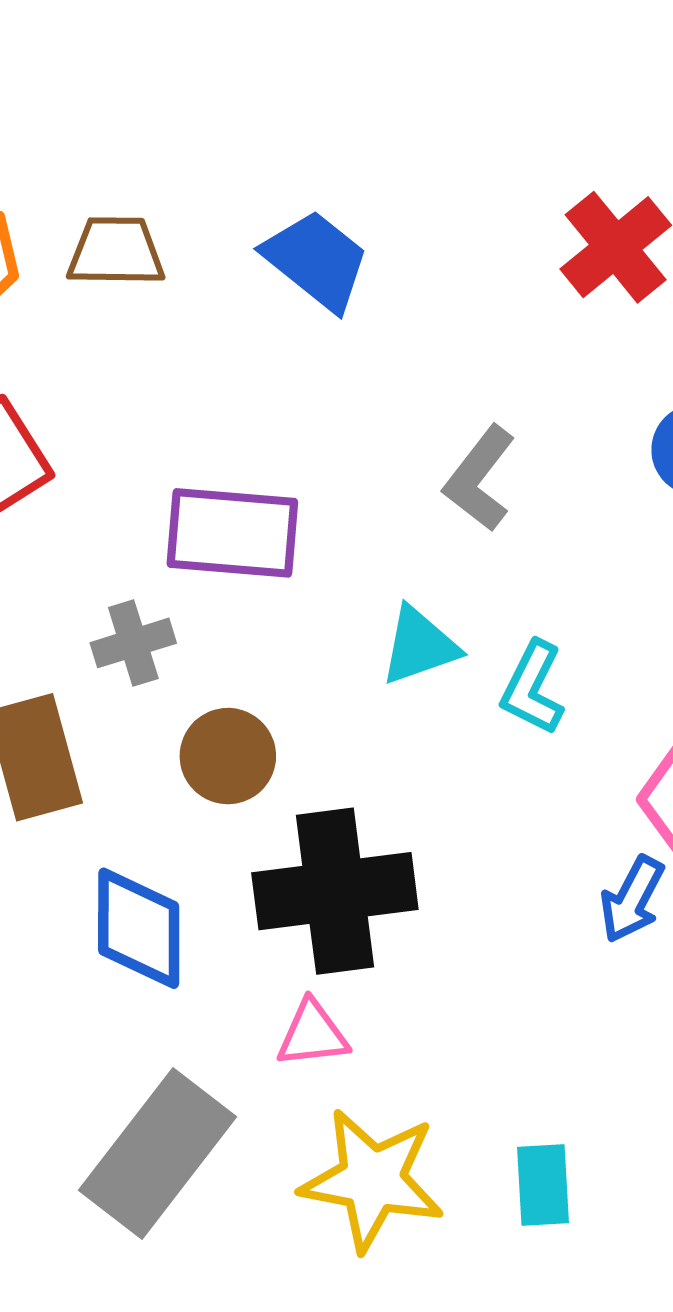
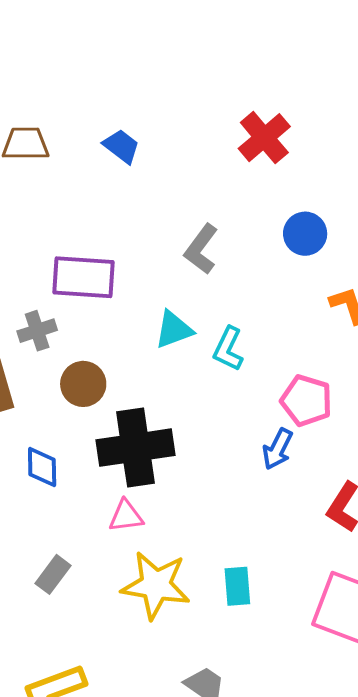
blue trapezoid: (316, 260) -> (121, 146), size x0.7
blue diamond: (139, 928) -> (42, 467), size x0.7
gray rectangle: (158, 1154) -> (53, 574), size x0.5

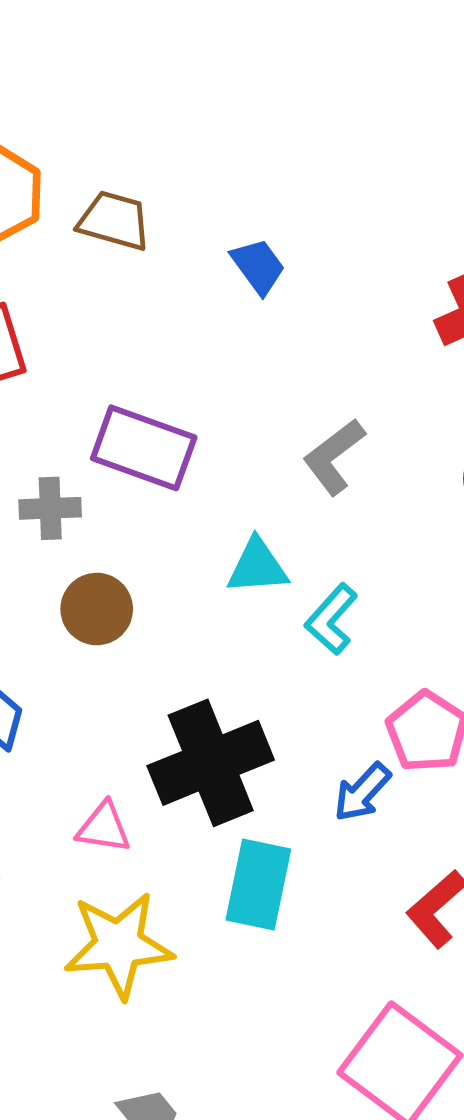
black cross: (136, 448) -> (211, 763), moved, turned -30
yellow star: (156, 585) -> (119, 945), turned -30
cyan rectangle: (237, 586) -> (258, 885), moved, size x1.4

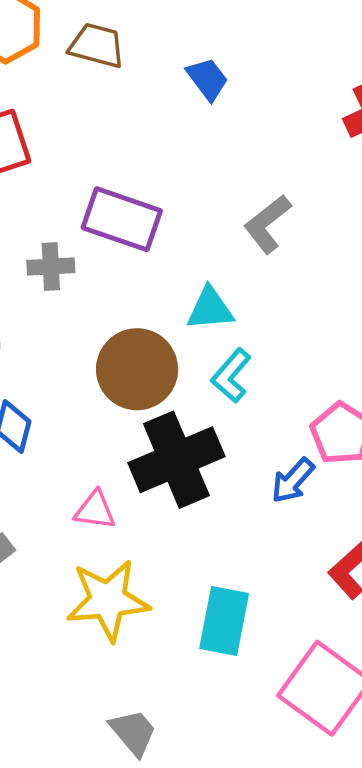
brown circle: (97, 609) -> (137, 369), moved, size x1.5
cyan L-shape: (331, 619) -> (231, 376), moved
cyan rectangle: (258, 885) -> (224, 621), moved

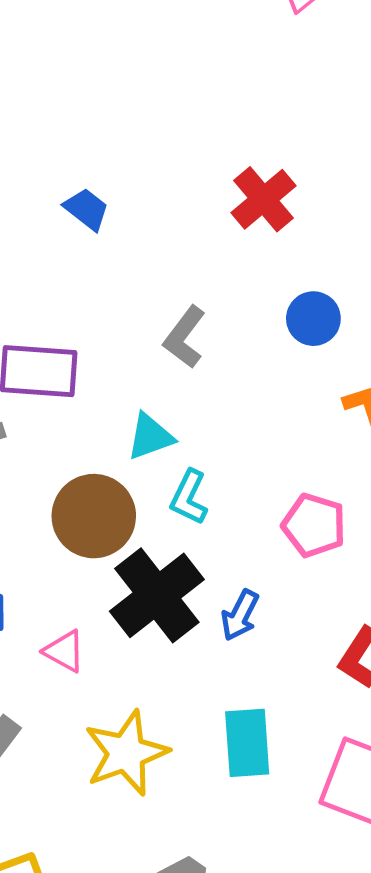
blue arrow: (293, 481) -> (240, 615), moved
pink triangle: (95, 510) -> (64, 651), moved, turned 36

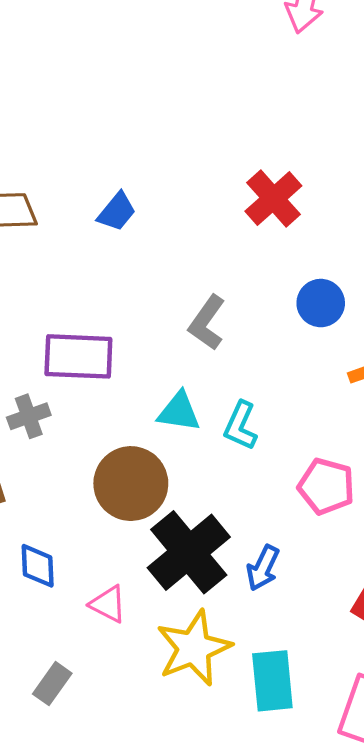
blue trapezoid: (86, 209) -> (117, 212), turned 93
cyan triangle: (150, 437) -> (179, 412), turned 30
cyan L-shape: (189, 497) -> (241, 426), moved
yellow star: (126, 753) -> (194, 648), moved

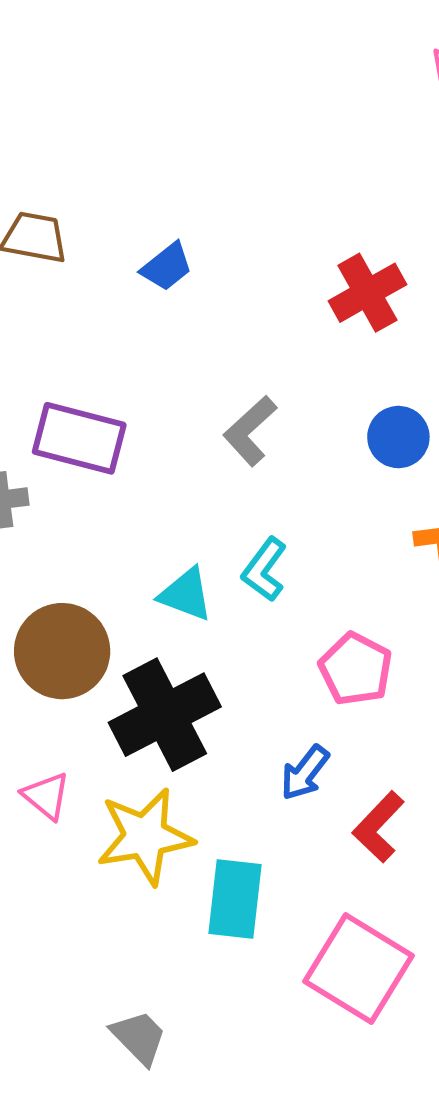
cyan triangle: (179, 412) -> (186, 594), moved
brown circle: (131, 484) -> (62, 651), moved
blue arrow: (263, 568) -> (305, 773), moved
pink triangle: (108, 604) -> (46, 796), moved

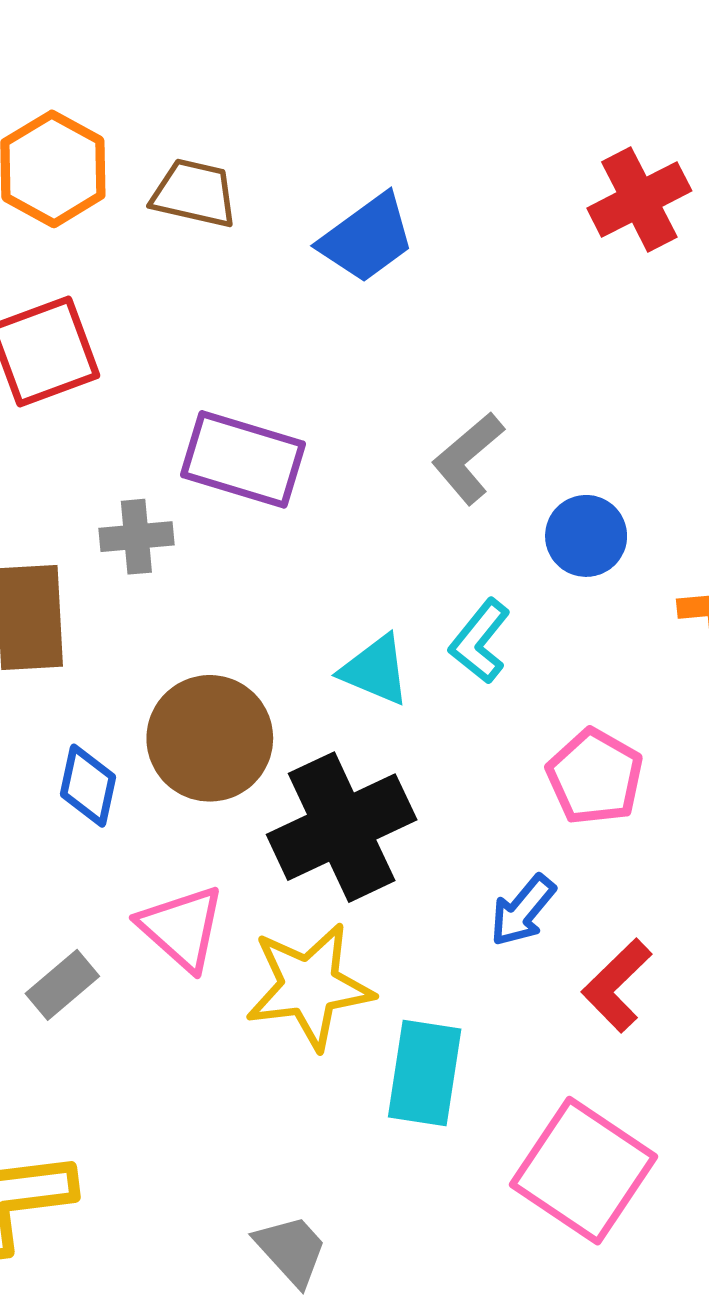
blue trapezoid: (167, 267) -> (367, 238), size x1.4
red cross: (367, 293) -> (639, 199), moved
blue circle: (398, 437) -> (586, 536), moved
pink triangle: (46, 796) -> (182, 928), size x1.4

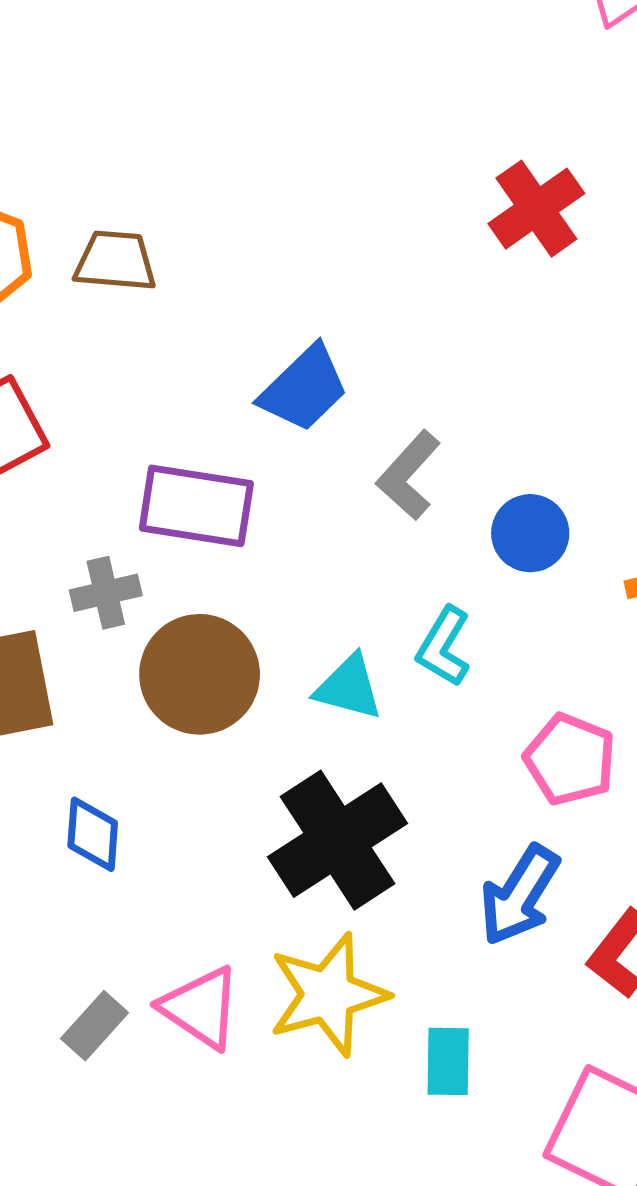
blue trapezoid: (367, 238) -> (304, 389), moved
brown circle: (210, 738) -> (200, 674), moved
blue arrow: (523, 910) -> (519, 895), size x1.4
pink triangle: (182, 928) -> (201, 1008), moved
cyan rectangle: (425, 1073) -> (448, 1061), size x0.7

